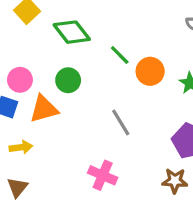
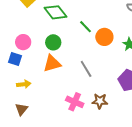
orange triangle: (44, 109) -> (52, 63), moved
brown star: (175, 181) -> (100, 101), moved

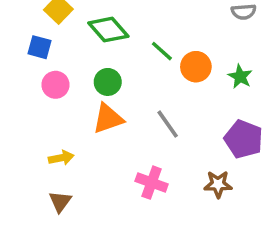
blue square: (15, 59) -> (39, 47), moved
brown star: (100, 101) -> (218, 184), moved

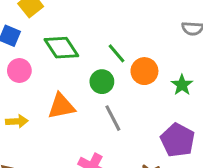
green diamond: (108, 30) -> (61, 48), moved
green circle: (108, 82) -> (102, 82), moved
yellow arrow: (61, 158) -> (17, 121), moved

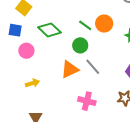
orange circle: (144, 71) -> (104, 23), moved
orange triangle: (61, 106) -> (70, 69), moved

